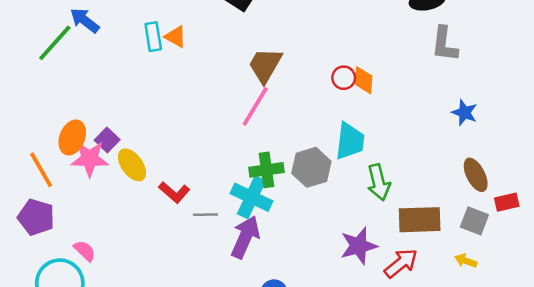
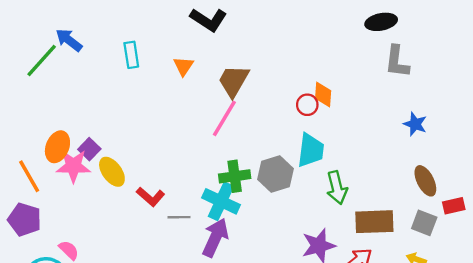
orange triangle: (176, 37) -> (184, 66), moved, turned 35
red circle: (344, 78) -> (307, 105), moved

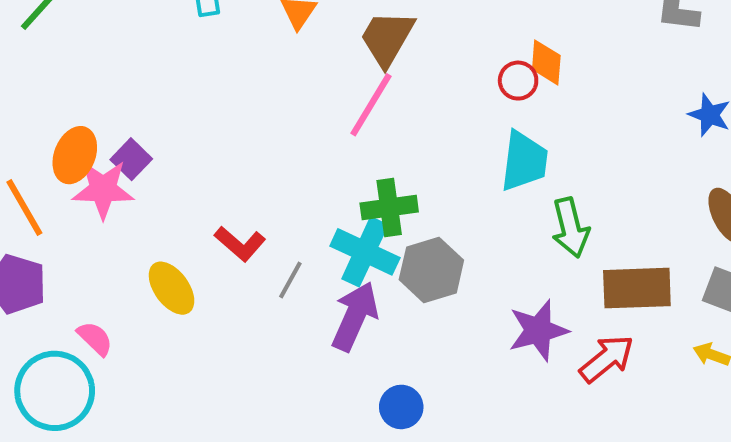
yellow ellipse: (112, 172) -> (172, 288), moved
gray hexagon: (275, 174) -> (431, 270), moved
gray line: (179, 217) -> (290, 280), turned -60

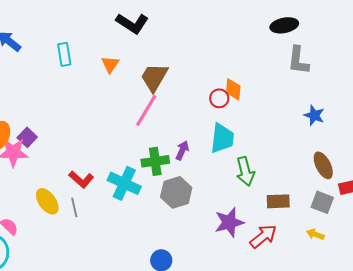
cyan cross: (365, 252) -> (124, 183), moved
gray line: (290, 280) -> (74, 207), moved, turned -42
brown rectangle: (637, 288) -> (278, 201), size x0.7
purple arrow: (355, 316) -> (182, 150), moved, size x0.6

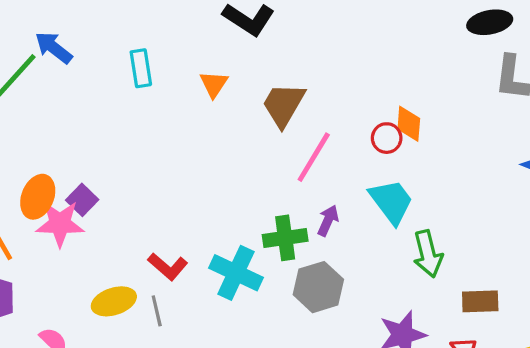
pink line: (146, 110) -> (314, 157), moved
cyan trapezoid: (222, 138) -> (391, 201), turned -44
yellow ellipse: (47, 201) -> (114, 301), turned -72

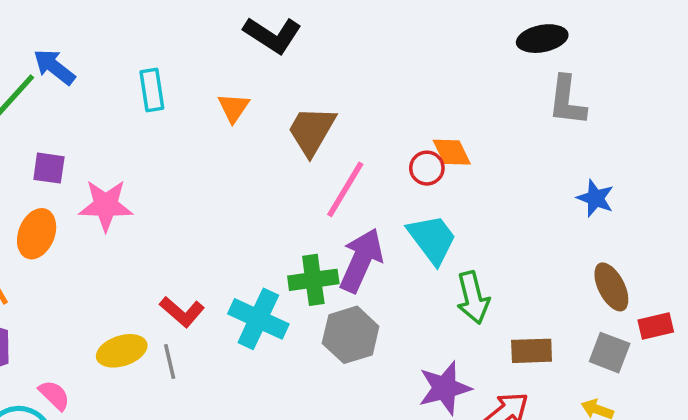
orange diamond: (409, 124) -> (452, 152), turned -30
purple square: (82, 200) -> (49, 168), moved, turned -36
purple arrow: (328, 220) -> (361, 260), size x1.8
pink star: (60, 224) -> (106, 205), moved

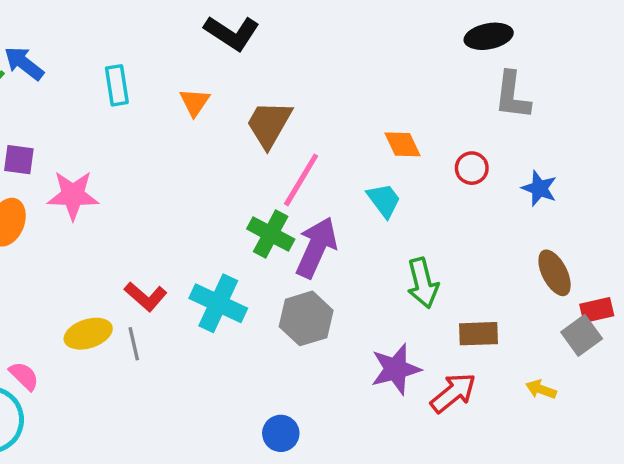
red circle: (427, 168) -> (472, 168), moved
cyan trapezoid: (432, 239) -> (384, 200), moved, size x0.7
green cross: (313, 280) -> (271, 234), moved, turned 36
gray square: (610, 353) -> (582, 335), moved, turned 33

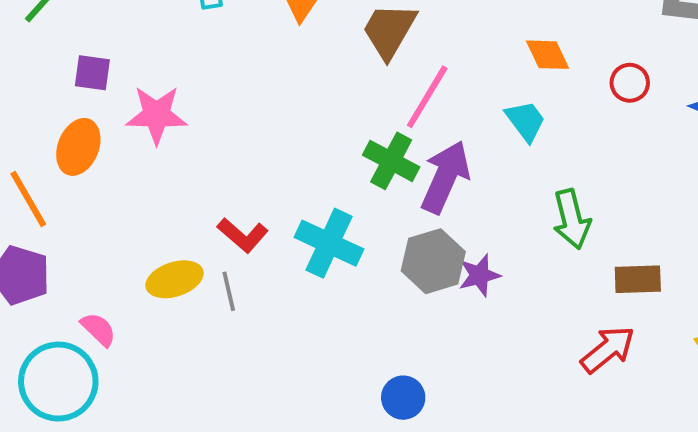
purple star: (396, 369) -> (479, 275), moved, size x0.7

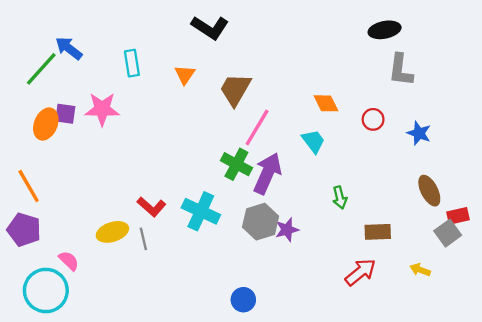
pink star: (157, 115) -> (102, 109), moved
orange ellipse: (78, 147) -> (46, 124), moved
green arrow: (572, 219) -> (340, 197), size x0.7

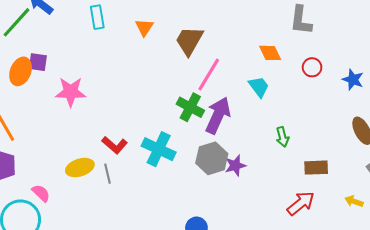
gray L-shape: (401, 70) -> (301, 20), moved
pink star: (102, 109) -> (71, 92), moved

